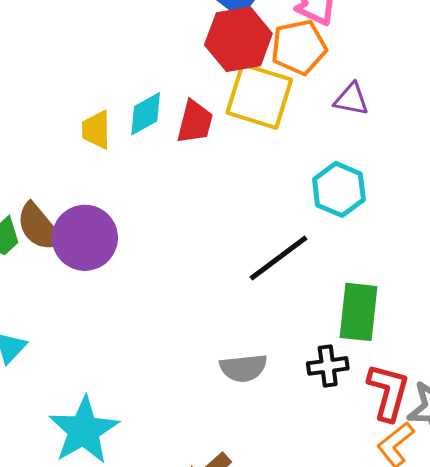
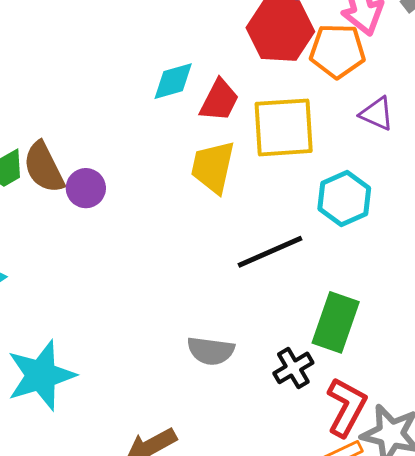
yellow square: (259, 96) -> (284, 127), moved, turned -34
yellow trapezoid: (96, 130) -> (213, 167), moved, size x1.4
purple circle: (85, 238) -> (86, 188), size x0.6
black cross: (328, 366) -> (293, 368), turned -36

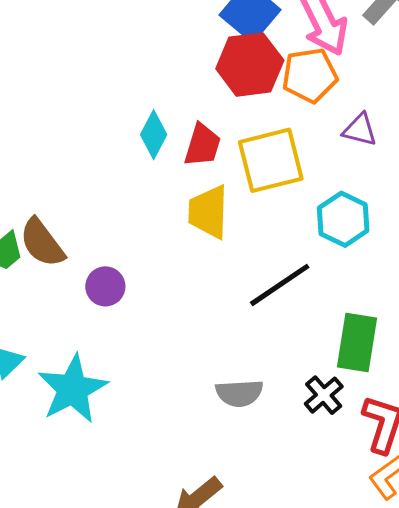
cyan diamond: (173, 81) -> (154, 135), turned -36
purple circle: (86, 188) -> (105, 286), moved
cyan star: (41, 375) -> (73, 389), moved

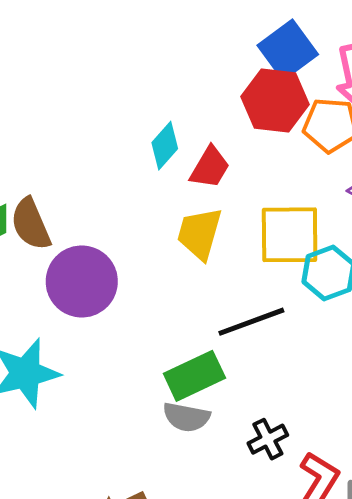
yellow square: (271, 160) -> (290, 235), moved
purple circle: (105, 286) -> (82, 281), size x1.8
green rectangle: (357, 343) -> (194, 376), moved, turned 42

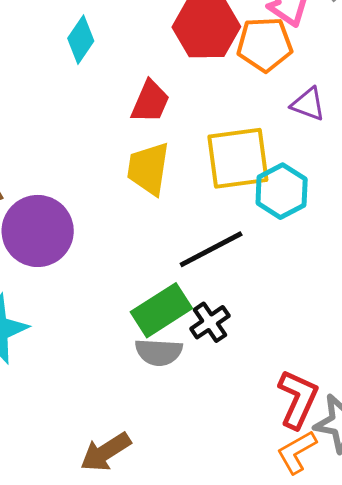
cyan diamond: (165, 146) -> (81, 40), moved
black cross: (268, 439) -> (210, 322), moved

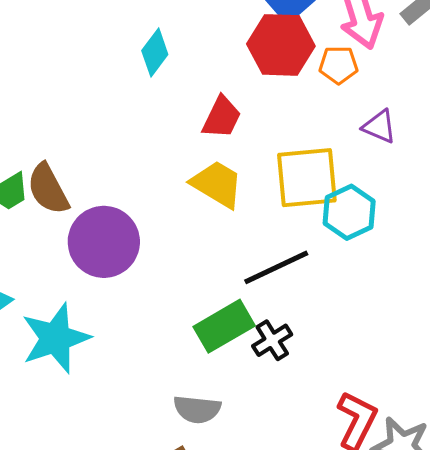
orange pentagon: (265, 44) -> (338, 65), size x0.7
yellow trapezoid: (148, 169) -> (217, 184), turned 110
gray semicircle: (159, 352) -> (197, 409), moved

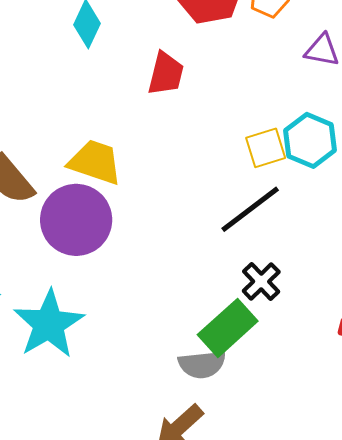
yellow square: (307, 178) -> (266, 148), moved, size x0.6
yellow trapezoid: (217, 184) -> (95, 162), moved
green rectangle: (224, 326) -> (228, 328), moved

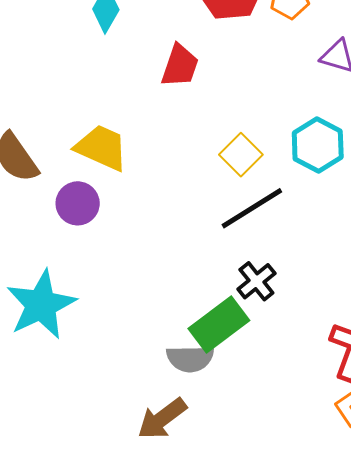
yellow square: (266, 148) -> (241, 155), moved, turned -33
purple circle: (76, 220) -> (78, 203), size x0.6

